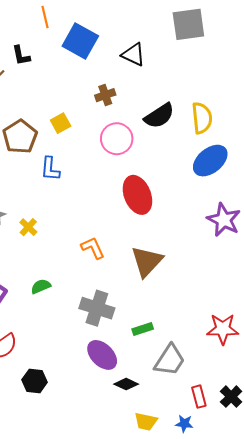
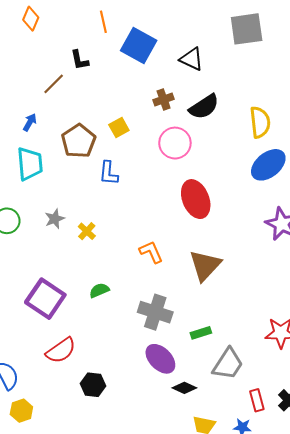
black semicircle: (159, 116) -> (204, 107), moved

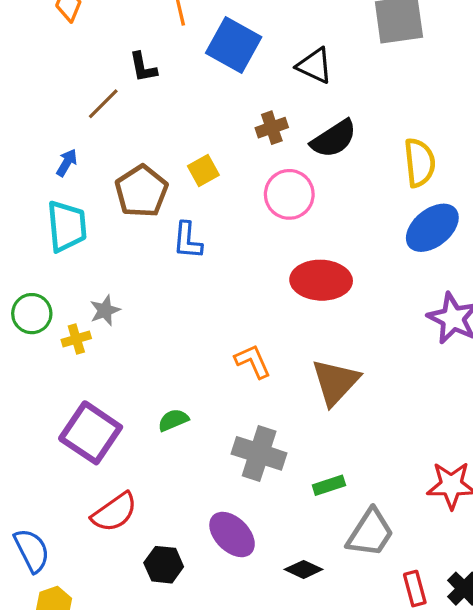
red ellipse: (196, 199) -> (321, 280), turned -66
yellow cross: (87, 231) -> (76, 339), moved, turned 30
purple ellipse: (160, 359) -> (232, 534), moved

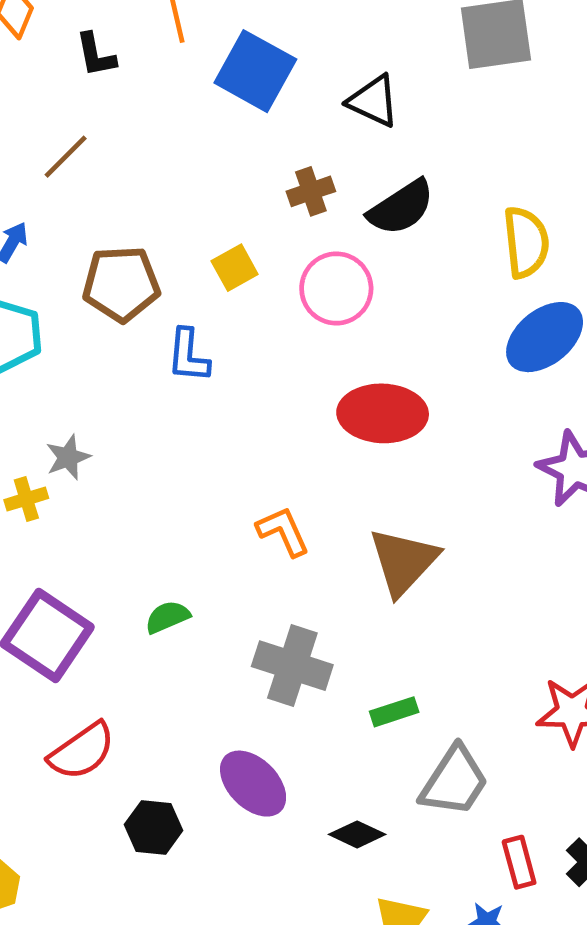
black L-shape: (143, 67) -> (96, 55), moved
yellow square: (203, 171) -> (235, 268), moved
brown pentagon: (141, 191) -> (121, 284), turned 30

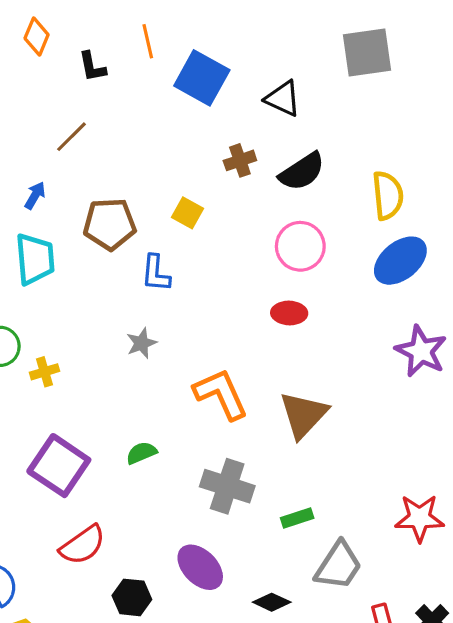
yellow square: (235, 268) -> (187, 213), turned -32
pink circle: (336, 288) -> (300, 246), moved
red ellipse: (383, 413) -> (289, 313), size x0.6
gray star: (68, 457) -> (141, 343), moved
orange L-shape: (283, 531) -> (221, 394), size x1.5

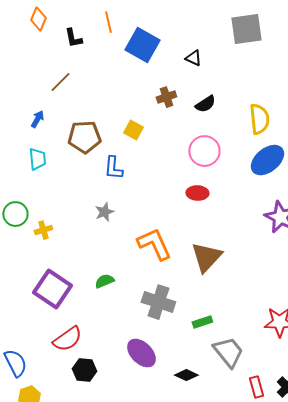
black triangle: (283, 99) -> (193, 58), size x0.7
black semicircle: (302, 172) -> (205, 104), size x0.7
cyan trapezoid: (35, 259) -> (37, 159), size x0.7
gray trapezoid: (338, 566) -> (228, 352), turned -72
black hexagon: (132, 597) -> (84, 370), moved

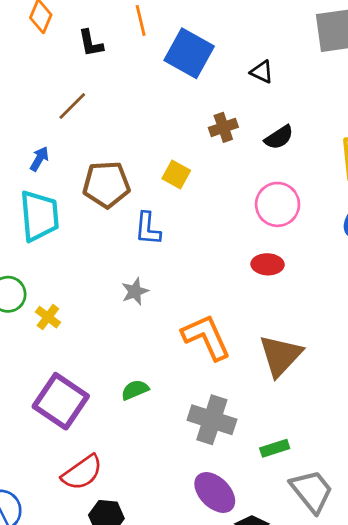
cyan trapezoid: (37, 159) -> (39, 216), size x1.6
yellow cross: (43, 230) -> (48, 317), turned -36
purple ellipse: (141, 353) -> (215, 492), moved

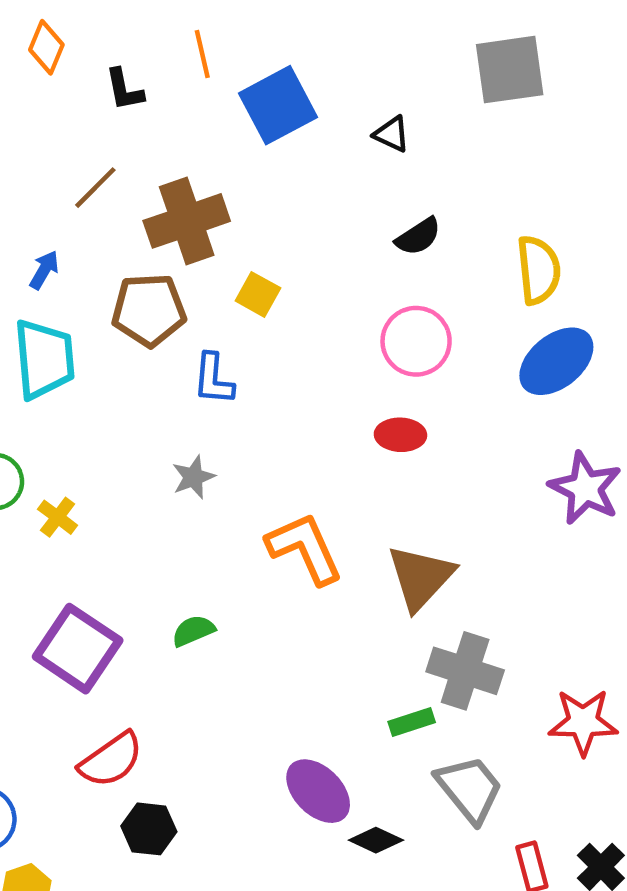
blue square: (189, 53) -> (278, 105), turned 33
brown cross: (223, 127) -> (187, 221), moved, size x1.8
gray cross: (212, 420) -> (465, 671), moved

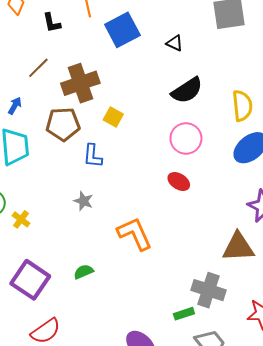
black semicircle: (418, 237) -> (187, 90), size x1.5
red ellipse: (400, 435) -> (179, 182), turned 30
gray star: (193, 477) -> (83, 201), turned -30
brown triangle: (421, 577) -> (238, 247), moved, turned 44

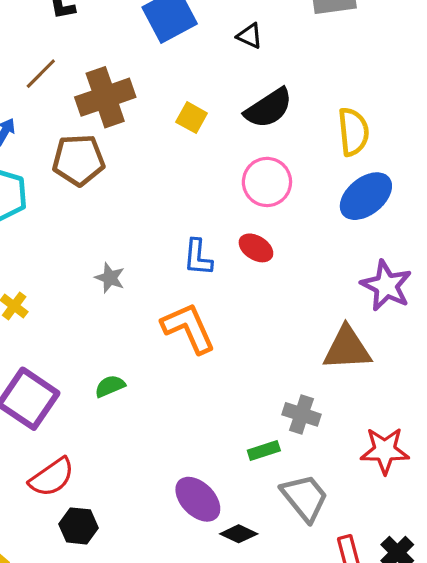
yellow square: (113, 117) -> (192, 118), moved
blue L-shape: (93, 156) -> (198, 257), moved
gray cross: (208, 290) -> (302, 414), size x0.7

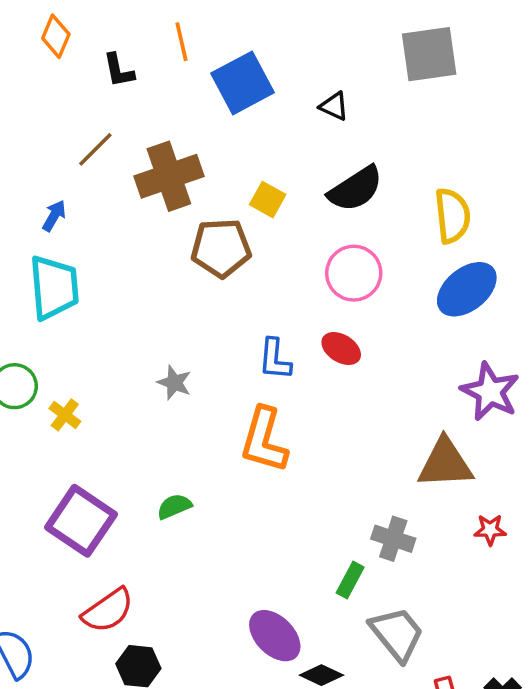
brown pentagon: (78, 160) -> (221, 248), moved
orange L-shape: (188, 328) -> (264, 440), turned -140
green rectangle: (264, 451) -> (350, 580), turned -44
red star: (385, 451) -> (490, 530), moved, size x0.6

